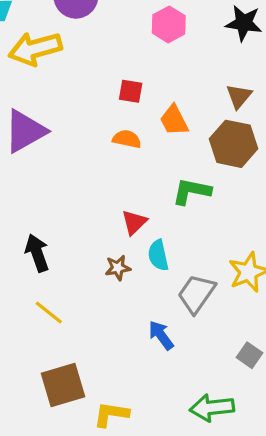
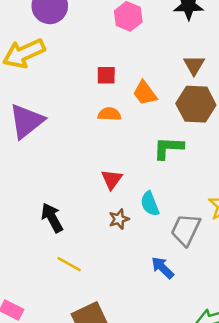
red triangle: (134, 222) -> (112, 179), moved

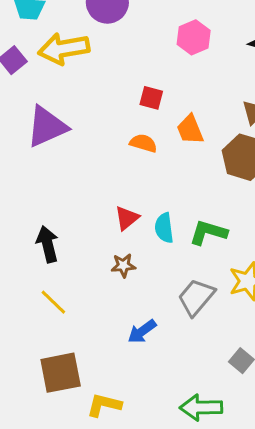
green L-shape: (168, 148) -> (208, 232), moved
cyan semicircle: (150, 204) -> (164, 228), moved
blue arrow: (163, 268) -> (142, 331), moved, turned -95

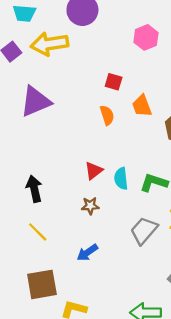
orange semicircle: (143, 143) -> (107, 115), turned 54
blue arrow: (142, 331) -> (87, 253), moved

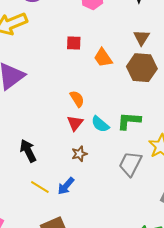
orange semicircle: (107, 115) -> (77, 99), moved
cyan semicircle: (121, 179) -> (100, 124), turned -30
blue arrow: (87, 253) -> (66, 186), moved

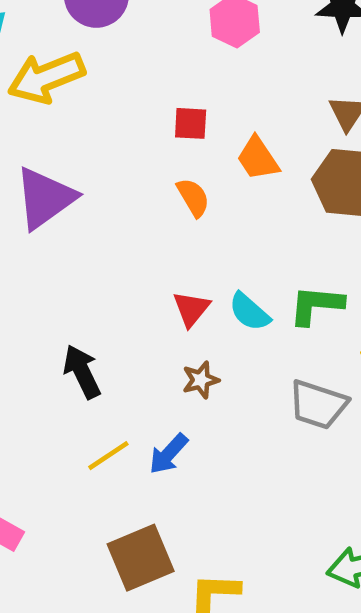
orange semicircle: (77, 99) -> (193, 197), moved
gray trapezoid: (130, 164) -> (318, 405), turned -100
yellow line: (40, 187) -> (108, 456), turned -66

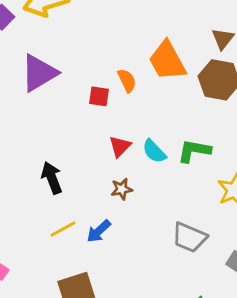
red square: (191, 123) -> (99, 96), moved
orange trapezoid: (258, 158) -> (167, 61), size x1.5
gray trapezoid: (318, 405) -> (189, 237), moved

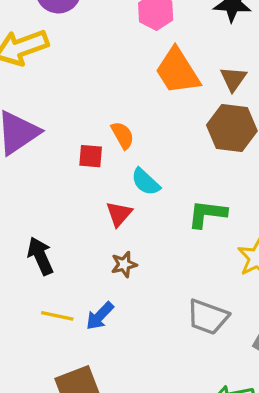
orange trapezoid: (167, 61) -> (177, 71), moved
cyan semicircle: (154, 151) -> (146, 182), moved
yellow line: (63, 229) -> (57, 316), turned 44

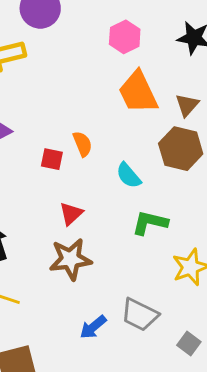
cyan semicircle: (146, 182) -> (129, 175), moved
brown star: (124, 264) -> (70, 259), size x1.8
blue arrow: (100, 316) -> (93, 327), moved

